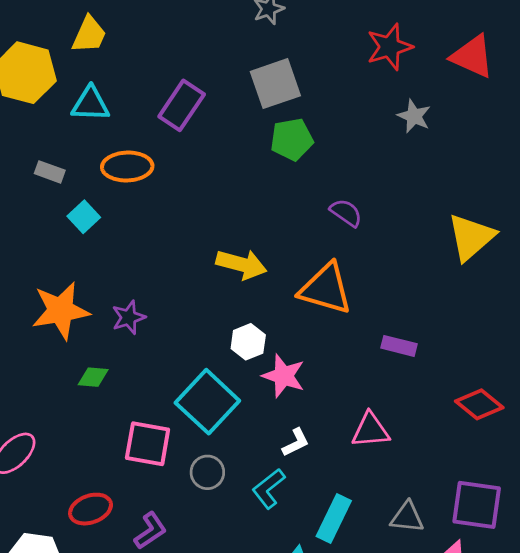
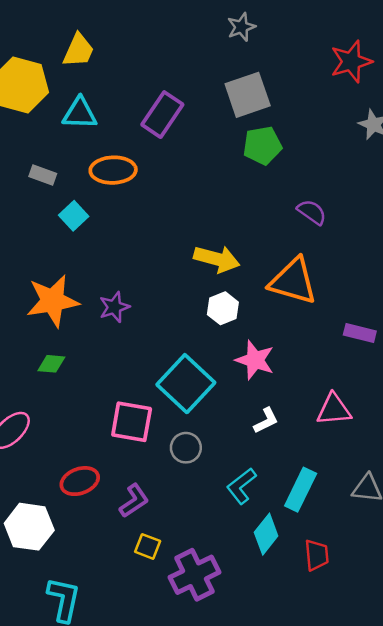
white hexagon: (248, 342) -> (223, 308), moved
green diamond: (93, 377) -> (51, 364), moved
cyan L-shape: (269, 489) -> (241, 486), moved

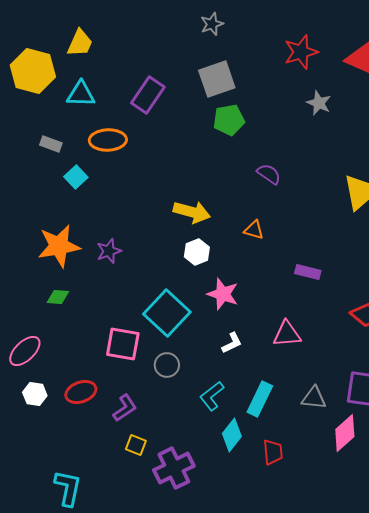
orange triangle: (293, 281) -> (254, 230), size x0.5
white hexagon: (29, 527) -> (35, 394), moved, size x0.6

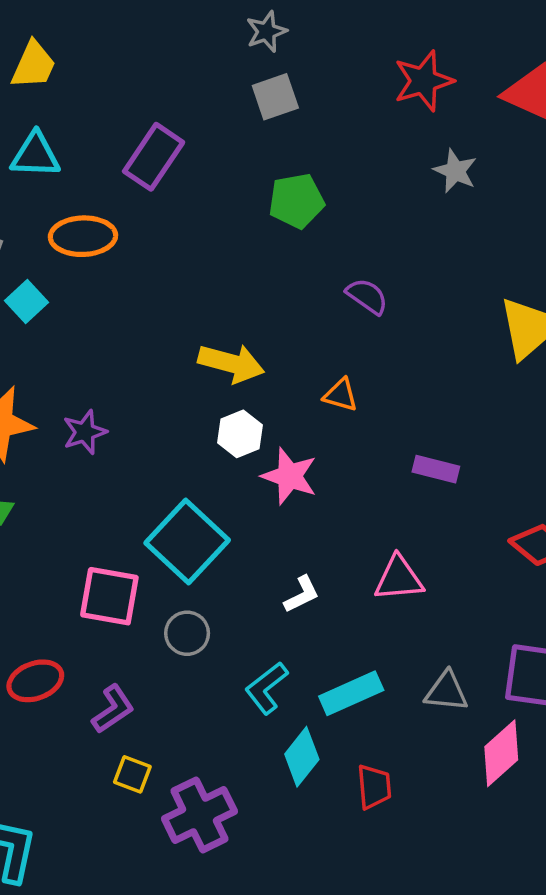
gray square: (217, 79) -> (275, 97), moved, size x0.7
pink star: (223, 294) -> (289, 476), moved
cyan rectangle: (260, 399) -> (351, 693), turned 40

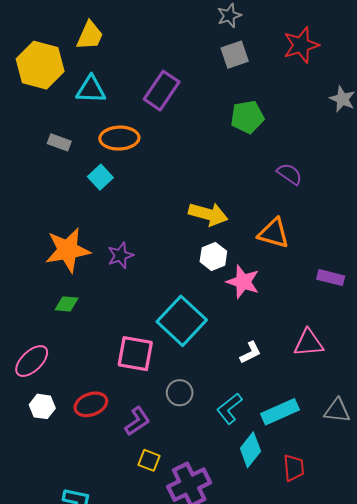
red star: (424, 81) -> (301, 45), moved
cyan square: (27, 301) -> (100, 177), moved
orange triangle: (341, 395) -> (274, 233), size x1.5
gray circle: (187, 633) -> (180, 393), moved

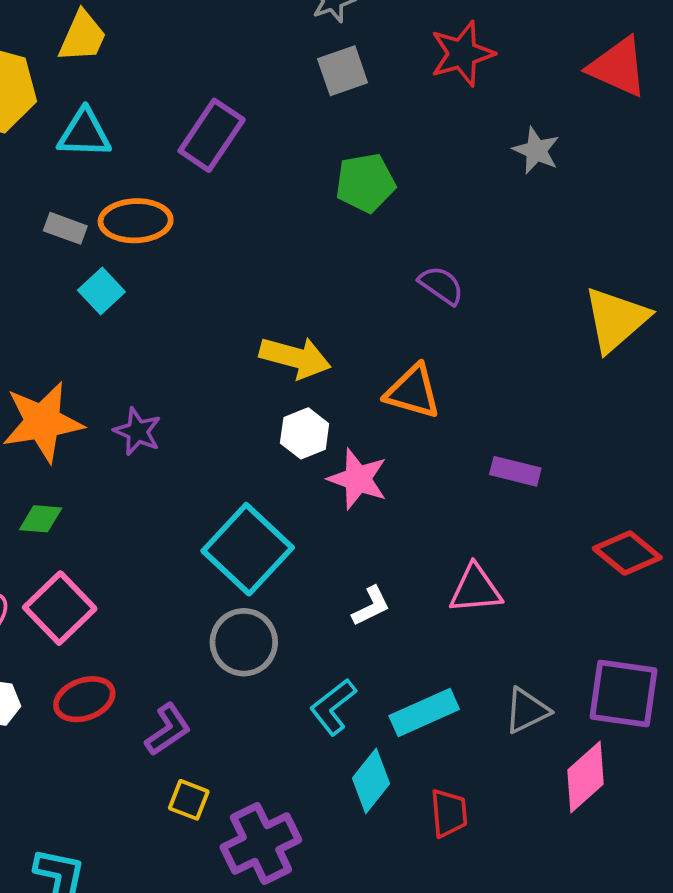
gray rectangle: (59, 142) -> (65, 228), moved
purple star: (120, 255) -> (137, 431), turned -30
pink square: (135, 354) -> (60, 608), moved, turned 36
gray circle: (180, 393) -> (244, 642), moved, size x1.4
gray triangle: (337, 411) -> (527, 711), turned -32

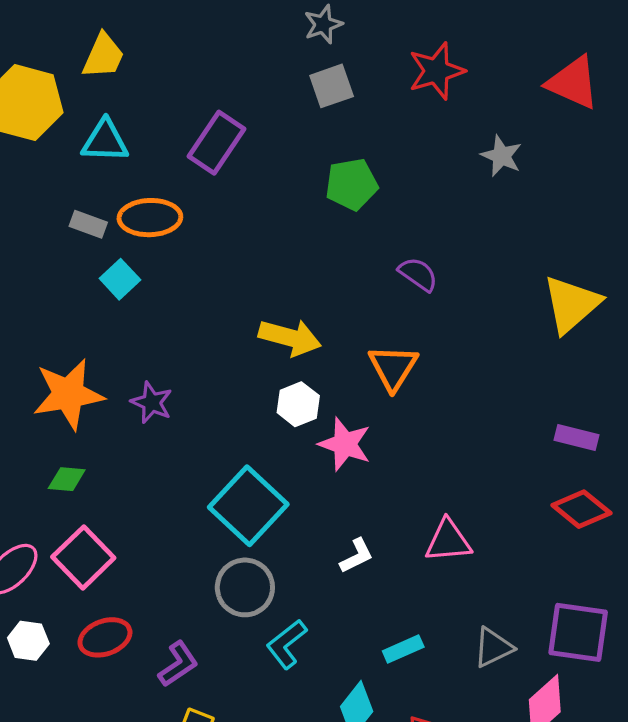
orange triangle: (413, 392) -> (393, 368), turned 46
purple rectangle: (515, 471) -> (576, 437), moved
cyan L-shape: (333, 707) -> (287, 644), moved
cyan rectangle: (424, 712) -> (403, 649), size x0.7

